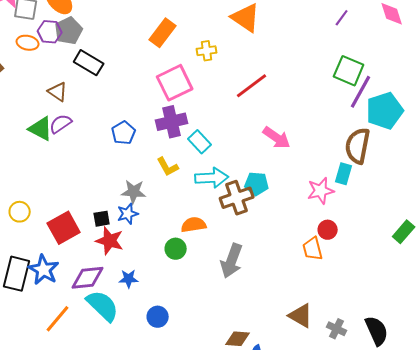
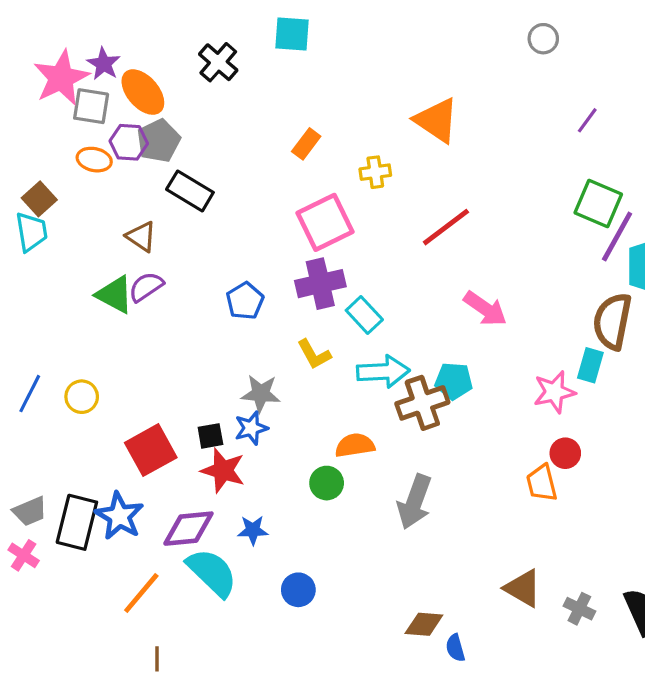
orange rectangle: (163, 33) -> (306, 144), size x0.7
yellow circle: (20, 212) -> (82, 397), moved

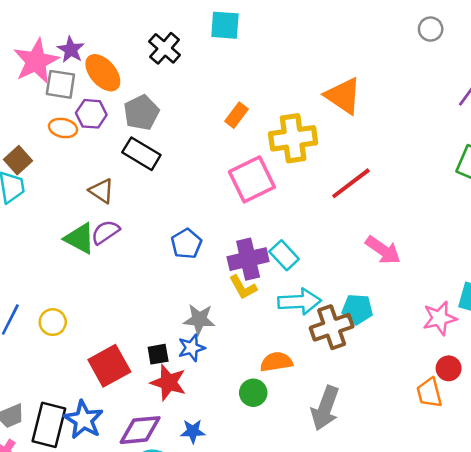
gray pentagon: (159, 141) -> (141, 113), moved
yellow cross: (375, 172) -> (293, 138), size x1.8
purple cross: (320, 284) -> (248, 259), moved

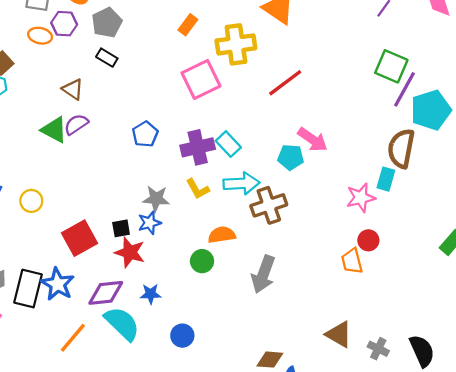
black rectangle: (141, 154) -> (107, 58), size x0.7
yellow L-shape: (243, 287) -> (198, 189), moved
cyan pentagon: (357, 309) -> (291, 157), moved

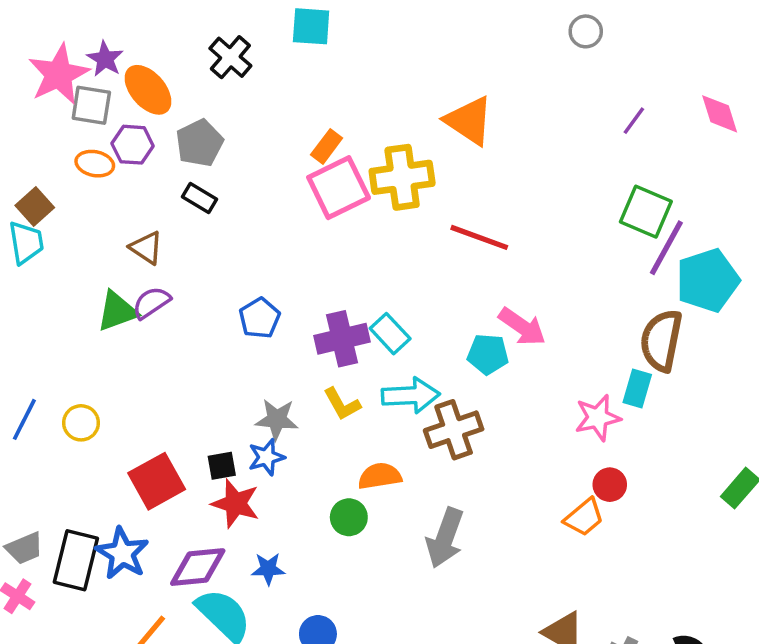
pink square: (201, 79) -> (339, 188), moved
red line: (285, 83) -> (479, 237), turned 57
green triangle: (54, 130) -> (117, 311), turned -48
orange trapezoid: (352, 261) -> (584, 517), turned -116

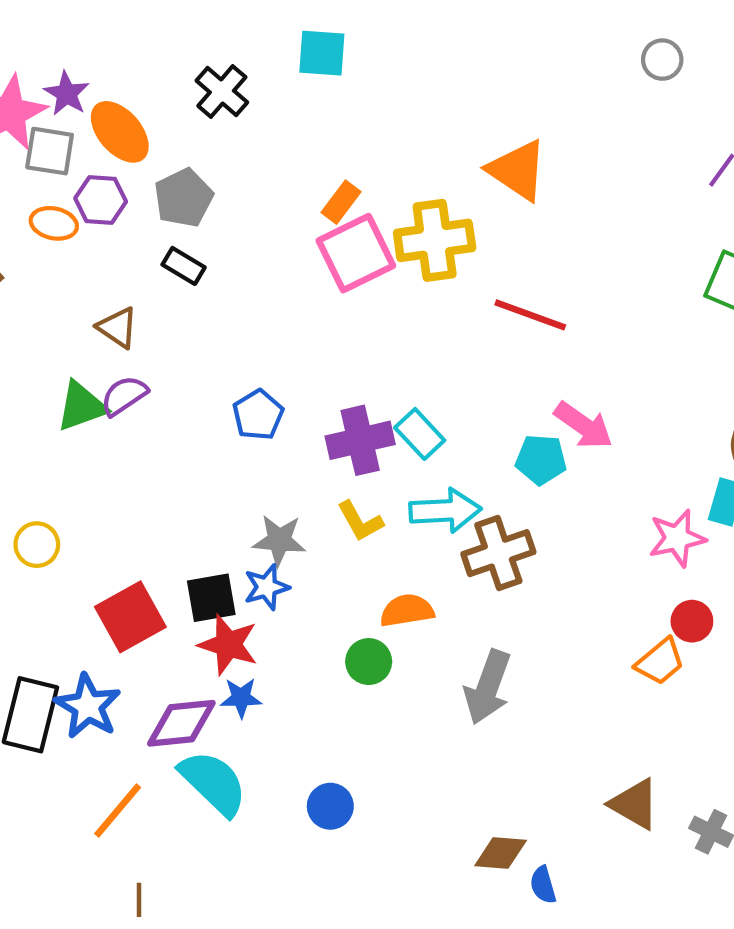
black square: (222, 466) -> (211, 598), size x1.4
blue star: (268, 569) -> (241, 698), moved

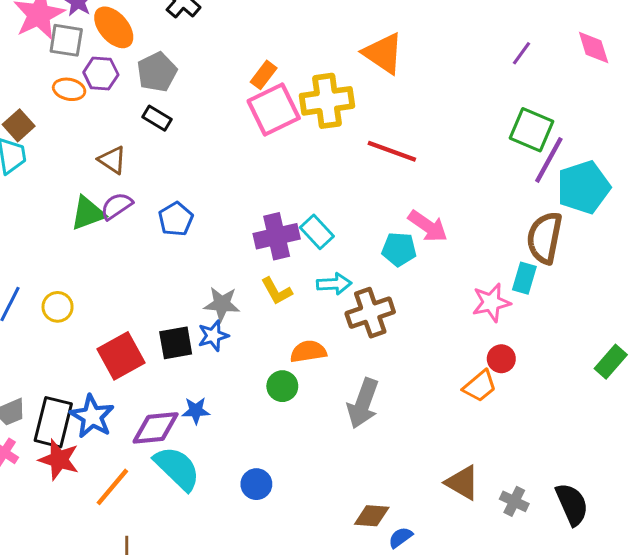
blue pentagon: (258, 415) -> (176, 219), moved
cyan arrow: (445, 511) -> (334, 284), size x0.7
red star: (228, 645) -> (59, 460), moved
blue semicircle: (543, 885) -> (400, 537), turned 70

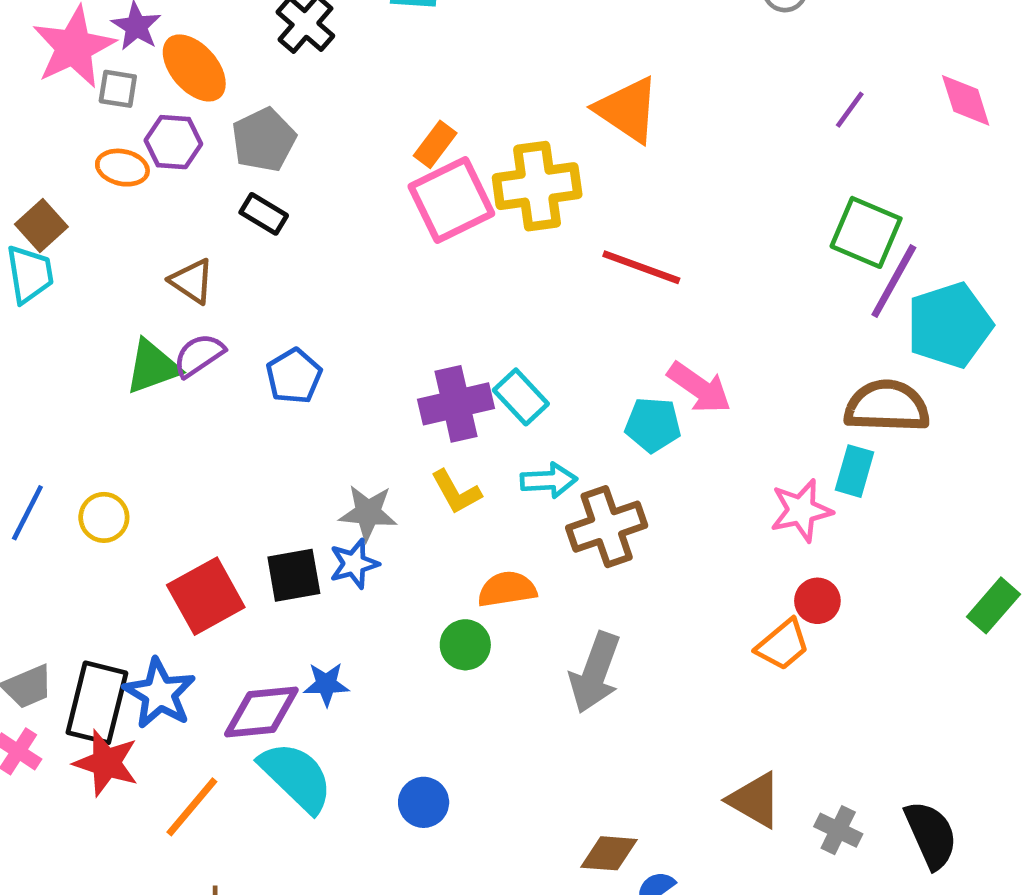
gray square: (66, 40) -> (118, 89), size x0.7
brown semicircle: (545, 238) -> (887, 406), turned 81

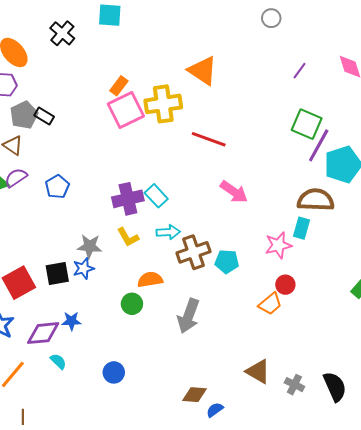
gray pentagon: (264, 140) -> (24, 115), moved
cyan pentagon: (653, 425) -> (227, 261), moved
cyan semicircle: (296, 777) -> (58, 361), size x0.5

